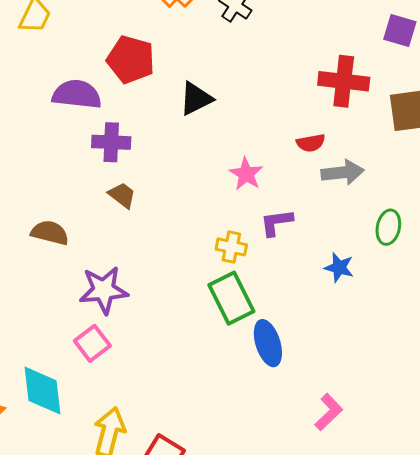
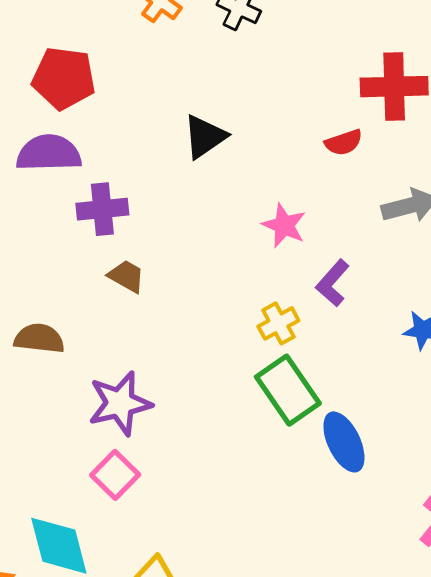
red pentagon: (131, 59) -> (64, 78), moved
red semicircle: (311, 143) -> (344, 142), moved
purple L-shape: (276, 222) -> (333, 283), turned -33
yellow cross: (231, 247) -> (278, 323), turned -32

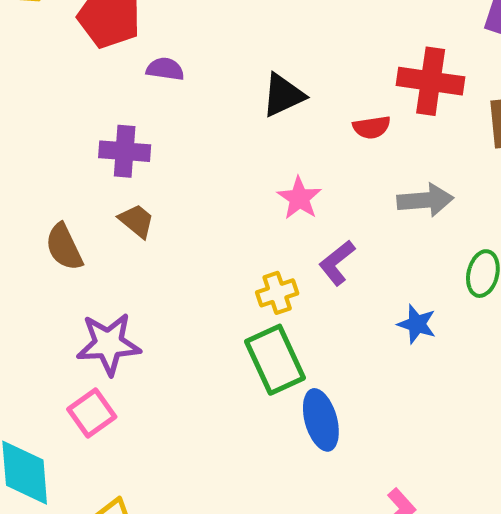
black triangle: (205, 137) -> (283, 95), moved
purple semicircle: (49, 153) -> (165, 69), moved, size x0.6
brown semicircle: (39, 338) -> (64, 247), moved, turned -132

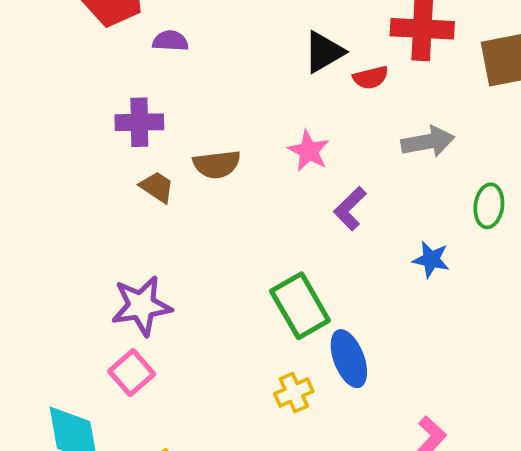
black triangle: (283, 95) -> (324, 52), moved
brown semicircle: (64, 247) -> (217, 164), moved, turned -66
yellow cross: (277, 293) -> (294, 392), moved

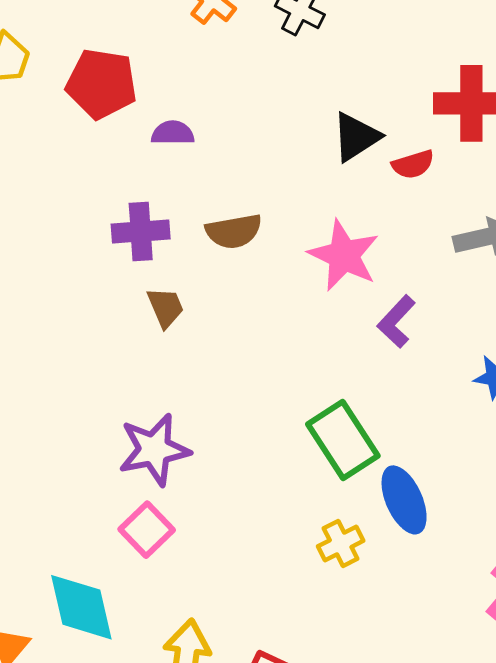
pink star: (309, 151) -> (344, 255), size x1.4
brown semicircle: (217, 164) -> (234, 231), moved
brown trapezoid: (157, 187) -> (165, 307), turned 36

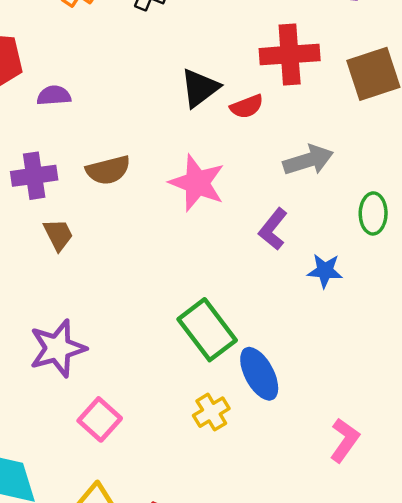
purple L-shape: (396, 322) -> (273, 229), moved
pink square: (147, 530) -> (100, 419), moved

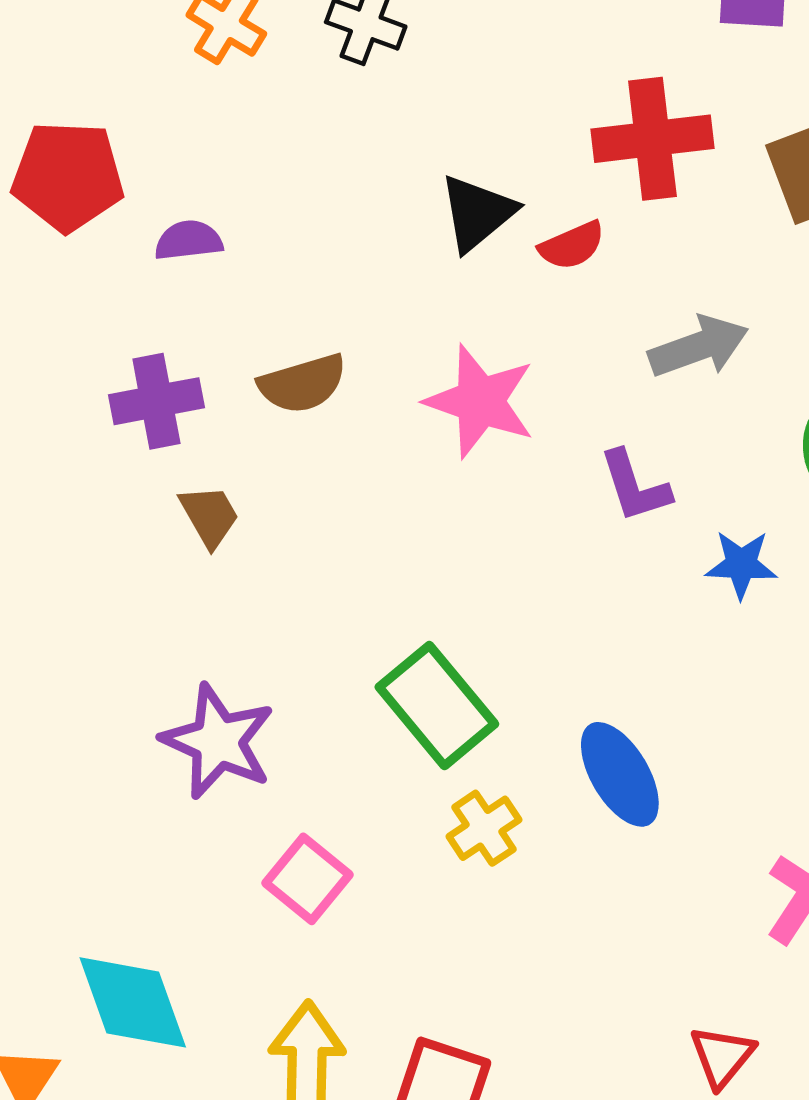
purple L-shape: (273, 229) -> (635, 486), turned -54
green rectangle: (207, 330) -> (437, 706), moved
purple star: (58, 348) -> (218, 741), turned -30
yellow cross: (211, 412) -> (484, 828), moved

